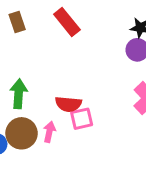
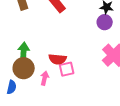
brown circle: (22, 133) -> (24, 68), moved

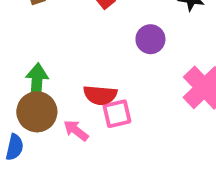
purple circle: (105, 22) -> (150, 39), moved
pink arrow: (45, 78) -> (76, 130), turned -64

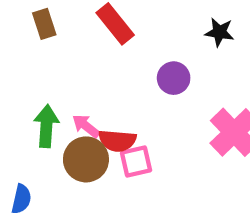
brown circle: (37, 112) -> (86, 159), moved
pink arrow: (76, 130) -> (86, 126), moved

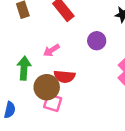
pink arrow: (86, 126) -> (51, 50), moved, turned -70
pink square: (136, 162) -> (53, 103), moved, turned 30

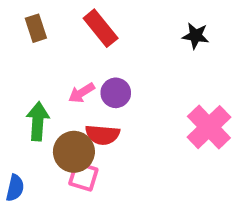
purple circle: (97, 41) -> (116, 93), moved

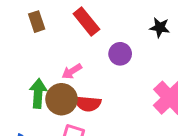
purple circle: (116, 93) -> (120, 54), moved
brown circle: (74, 152) -> (62, 99), moved

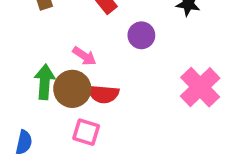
pink arrow: (72, 71) -> (84, 56), turned -114

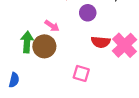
red semicircle: (103, 94) -> (101, 42), moved
pink square: (86, 132) -> (81, 73), moved

